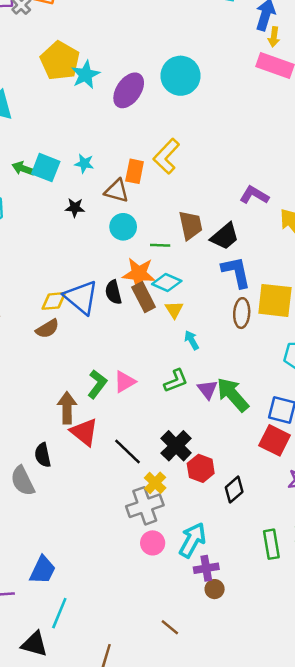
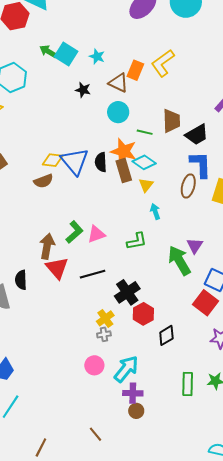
brown ellipse: (242, 313) -> (188, 186), moved
purple triangle: (207, 389) -> (195, 246), moved
black line: (128, 452) -> (93, 274), moved, turned -70
gray cross: (145, 506) -> (104, 334), moved, size x0.5

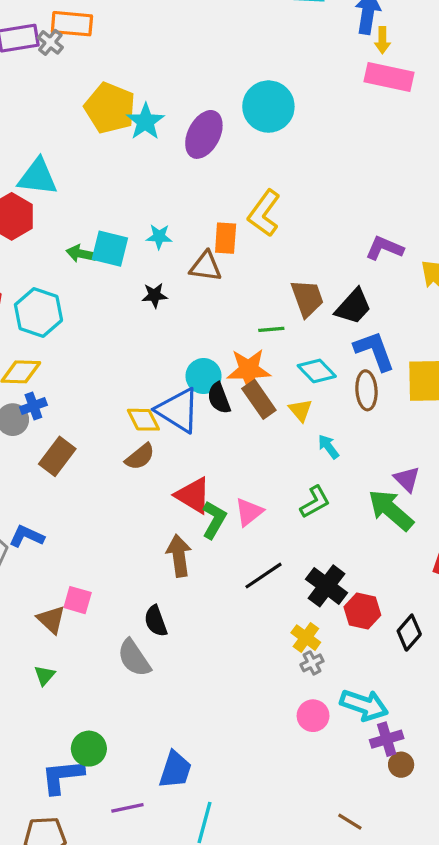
cyan circle: (118, 112) -> (203, 376), moved
yellow diamond: (53, 160) -> (143, 420), turned 75
cyan diamond: (144, 162) -> (317, 371), moved, turned 30
red triangle: (57, 268) -> (193, 495), moved
cyan arrow: (126, 369) -> (364, 705), turned 88

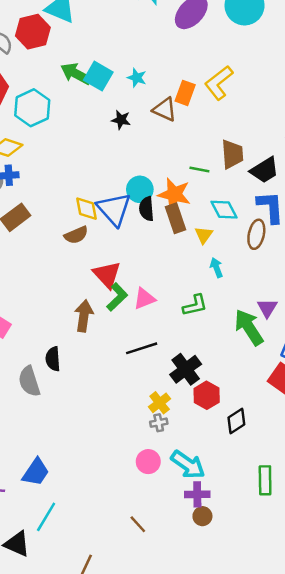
green arrow: (81, 254) -> (76, 74), size x1.4
brown line: (350, 822) -> (138, 524), moved

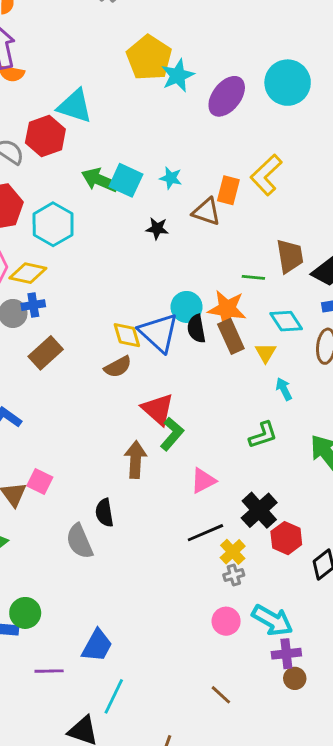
pink triangle: (144, 299) -> (203, 481), moved
black line: (142, 348) -> (205, 533), moved

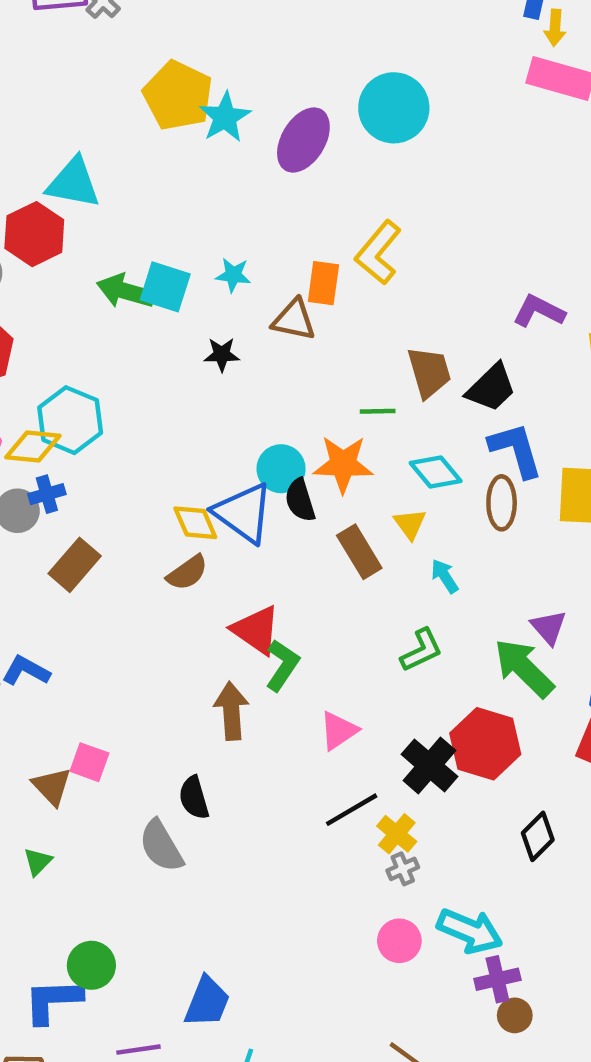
cyan hexagon: (53, 224) -> (70, 420), moved
brown rectangle: (231, 336) -> (359, 552), moved
red hexagon: (286, 538) -> (485, 744), moved, size x1.4

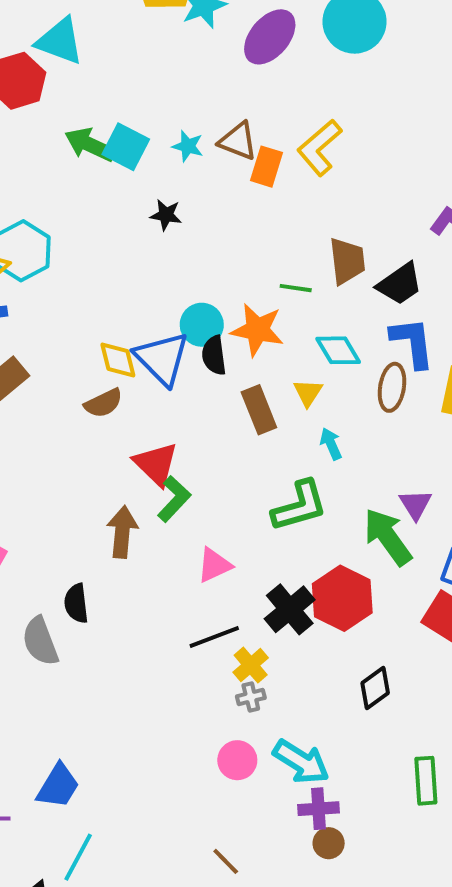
brown triangle: (294, 320) -> (238, 141), moved
green L-shape: (421, 650) -> (299, 506), size x1.4

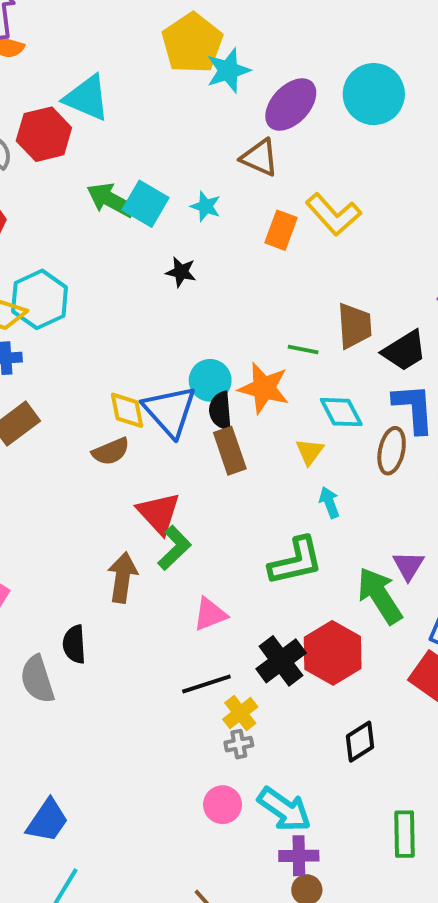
brown triangle: (238, 141) -> (260, 158), moved
yellow L-shape: (320, 148) -> (333, 214), turned -94
brown rectangle: (259, 410) -> (230, 451), moved

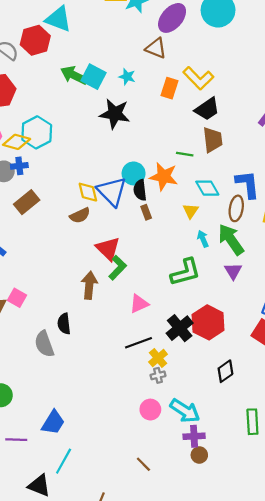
black star: (181, 272) -> (115, 114), size x1.8
black trapezoid: (404, 351) -> (207, 109), moved
brown rectangle: (230, 451) -> (146, 212), size x0.6
purple triangle: (408, 566) -> (233, 271), moved
green arrow: (380, 596) -> (231, 239), moved

